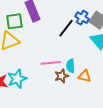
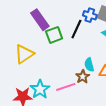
green square: (14, 21) -> (54, 35), moved
pink line: (51, 63) -> (66, 87), moved

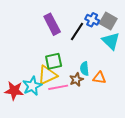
purple rectangle: (40, 20) -> (52, 24), moved
green square: (54, 35) -> (54, 61), moved
yellow triangle: (24, 54) -> (47, 75), moved

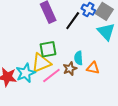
pink line: (58, 87) -> (51, 76), turned -30

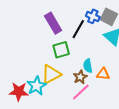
green square: (48, 49) -> (61, 50), moved
pink line: (51, 76) -> (81, 92), moved

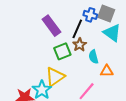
cyan semicircle: (88, 66) -> (93, 57), moved
brown star: (80, 77) -> (80, 45), moved

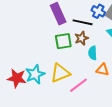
black line: (77, 29) -> (83, 22), turned 66
yellow triangle: (55, 77) -> (60, 73), moved

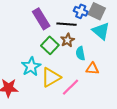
green square: (63, 41) -> (50, 45), turned -30
cyan star: (35, 74) -> (31, 67), moved

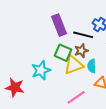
green square: (50, 45) -> (63, 53), turned -30
yellow triangle: (51, 77) -> (74, 65), moved

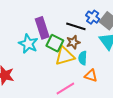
purple rectangle: (59, 25) -> (42, 28), moved
cyan star: (41, 70) -> (28, 44), moved, turned -30

